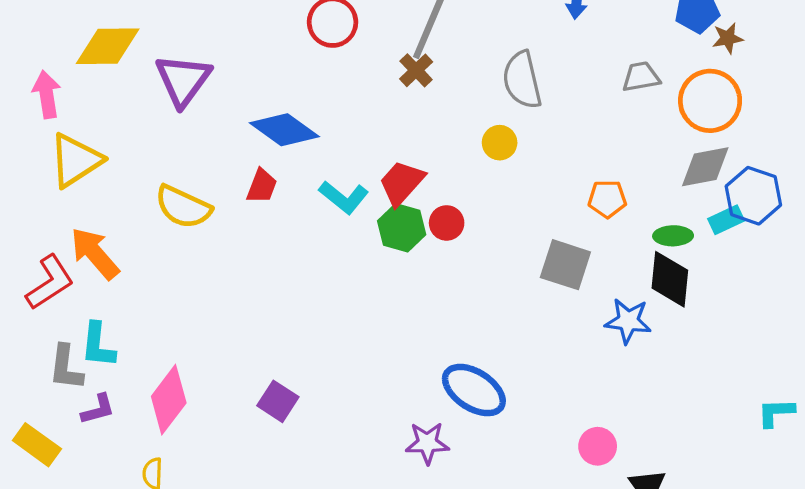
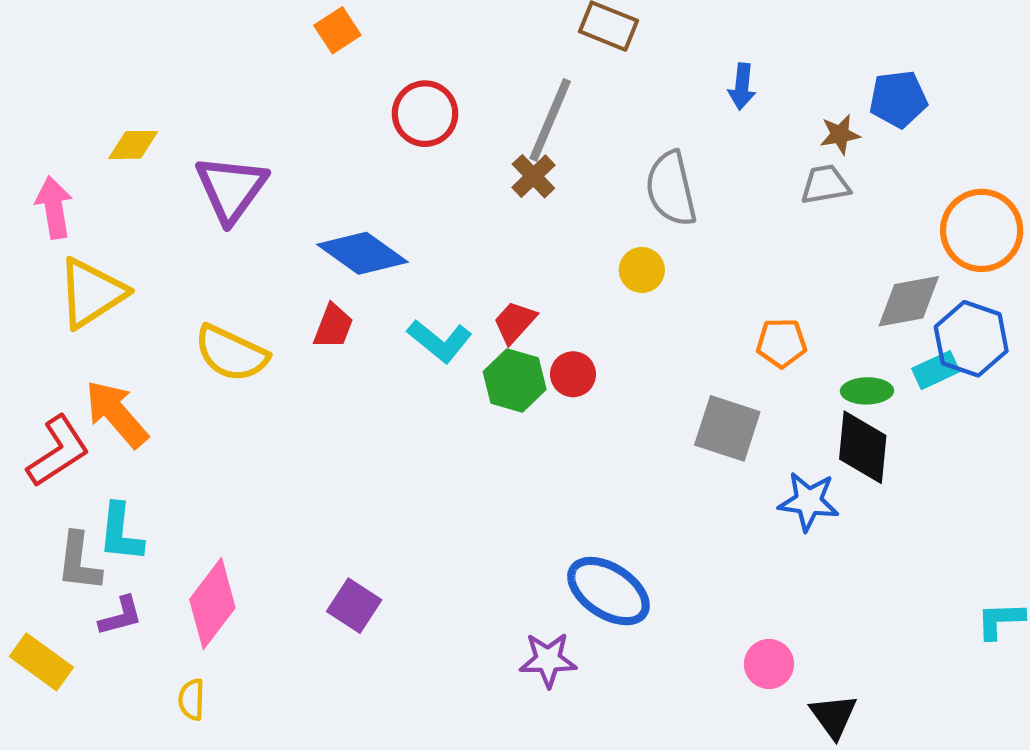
brown star: (728, 38) -> (840, 134), moved
yellow diamond: (108, 46) -> (133, 145), size x0.6
orange circle: (710, 101) -> (982, 230), moved
red trapezoid: (402, 183) -> (515, 322), size x0.7

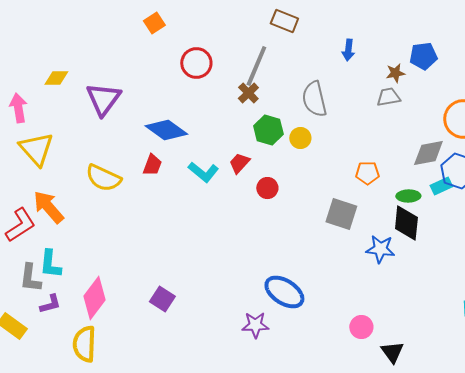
yellow triangle: (91, 293) -> (36, 149), turned -39
green hexagon: (515, 380) -> (268, 130), moved
yellow semicircle: (192, 699) -> (84, 344), size x1.8

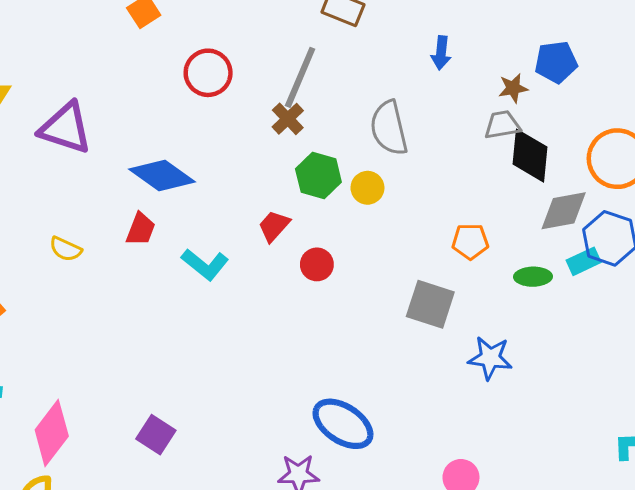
purple triangle: (103, 99) -> (66, 128), turned -48
cyan L-shape: (203, 172) -> (205, 264), moved
yellow semicircle: (103, 178) -> (66, 249), size x0.6
black diamond: (406, 223) -> (530, 156), moved

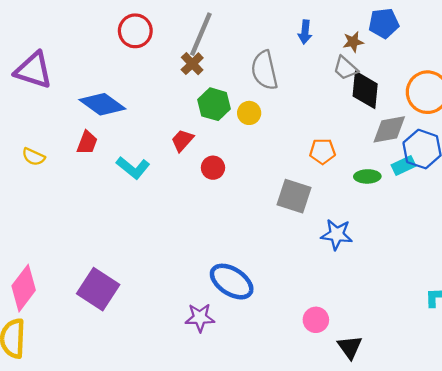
blue arrow: (441, 53) -> (305, 32), moved
gray trapezoid: (502, 125) -> (345, 68), turned -128
purple square: (156, 435) -> (98, 289), size x1.5

